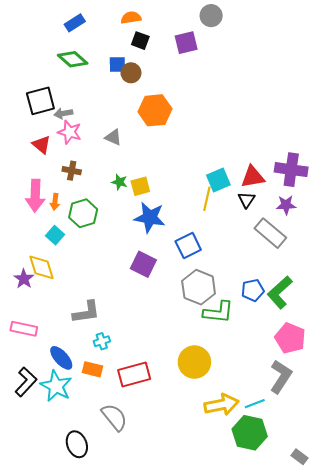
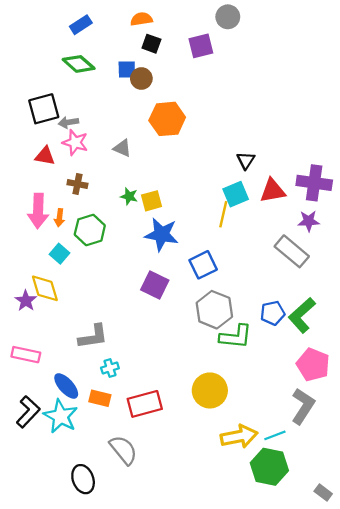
red triangle: (41, 145) -> (45, 156), turned -30
black triangle: (246, 200) -> (246, 160), moved

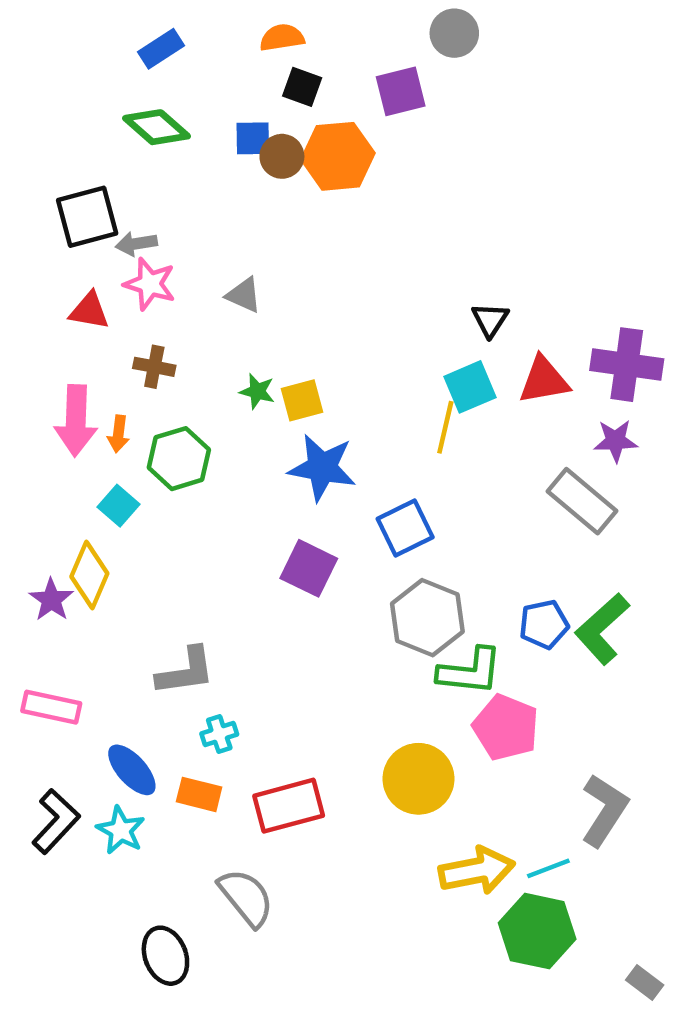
orange hexagon: (167, 119) -> (338, 156), moved
yellow diamond: (45, 288) -> (89, 575), turned 40
pink pentagon: (313, 365) -> (506, 727), moved
cyan star: (61, 416) -> (121, 830), size x0.7

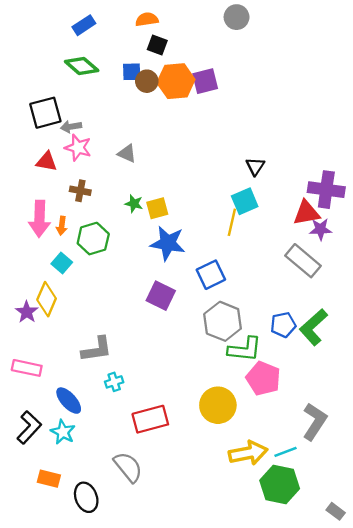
purple square: (401, 91) -> (205, 81), moved
red triangle: (544, 380) -> (306, 213), moved
orange rectangle: (199, 794) -> (49, 479), moved

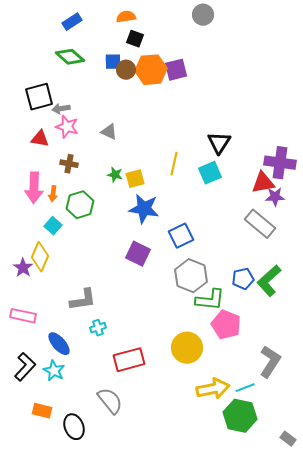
black triangle: (255, 166) -> (219, 143), size x1.4
yellow line: (232, 222) -> (174, 164), moved

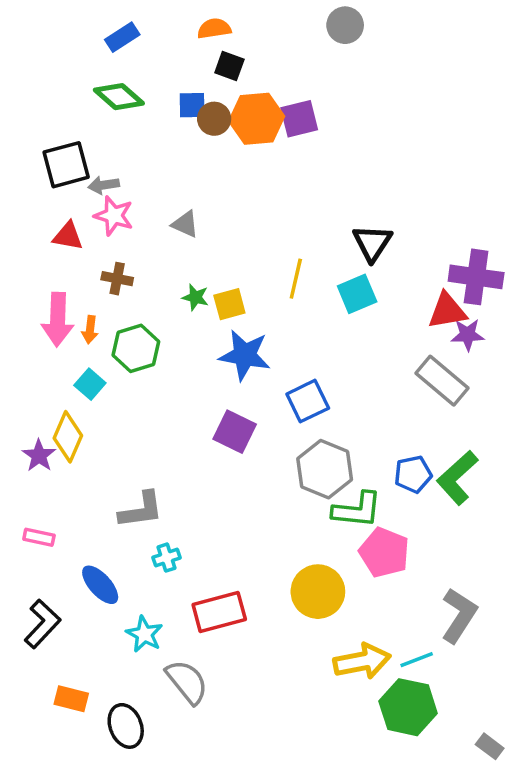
pink rectangle: (23, 316) -> (39, 537), size x0.7
cyan star: (54, 371) -> (144, 634), moved

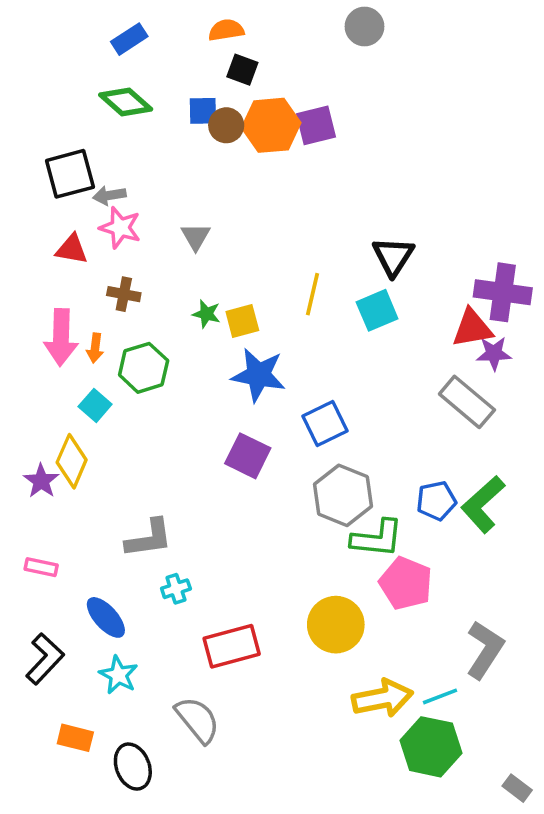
gray triangle: (185, 224) -> (196, 237), turned 36
cyan star: (144, 634) -> (118, 675), moved

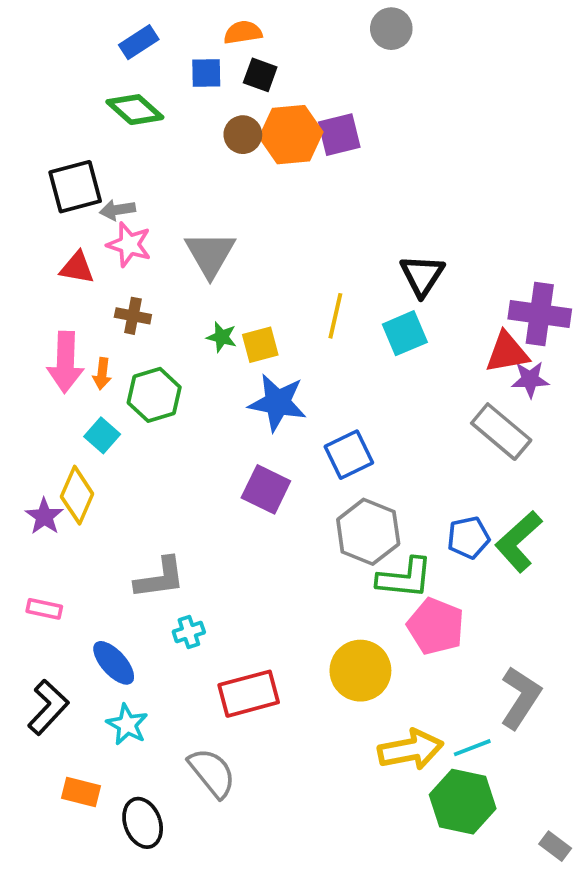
blue square: (203, 111) -> (206, 73), moved
gray triangle: (196, 237) -> (210, 254), size x1.6

